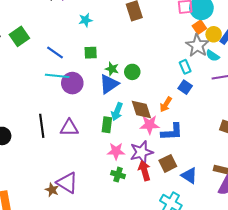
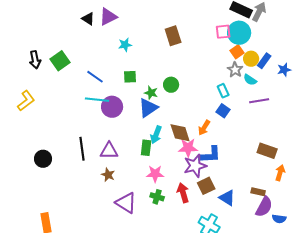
gray star: (197, 45) -> (235, 70), size x0.7
green circle: (132, 72) -> (171, 85), moved
purple star: (141, 152) -> (195, 166), moved
purple triangle: (67, 183) -> (126, 203), moved
brown star: (52, 190) -> (108, 175), moved

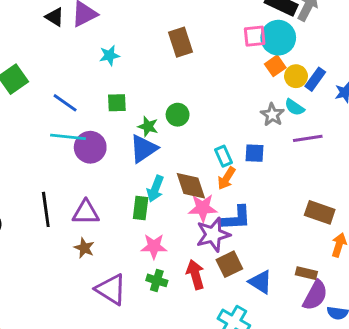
gray star: (235, 70) -> (272, 115), moved
cyan rectangle: (223, 91) -> (223, 156), moved
blue square: (223, 111) -> (255, 153), turned -32

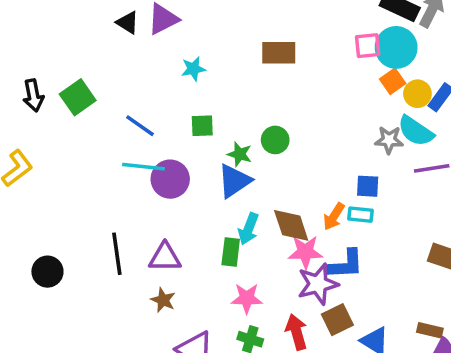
brown rectangle: (181, 42) -> (279, 53), turned -72
cyan semicircle: (295, 107) -> (416, 131), size x1.5
gray star: (272, 115) -> (389, 140), turned -30
cyan rectangle: (223, 156) -> (361, 215), moved, turned -60

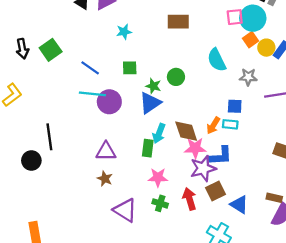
cyan semicircle: (416, 131) -> (217, 60), moved, turned 30
black line: (117, 254) -> (49, 137), moved

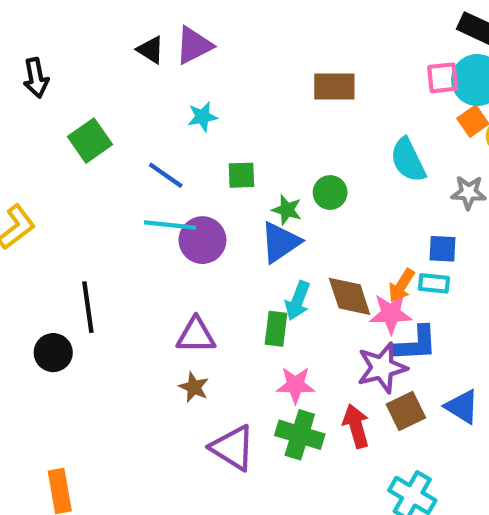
cyan star: (124, 32) -> (202, 117), moved
black arrow: (22, 49) -> (36, 78), moved
pink star: (195, 148) -> (391, 314), moved
green cross: (160, 203) -> (300, 435), size x1.5
blue triangle: (239, 205) -> (462, 407), moved

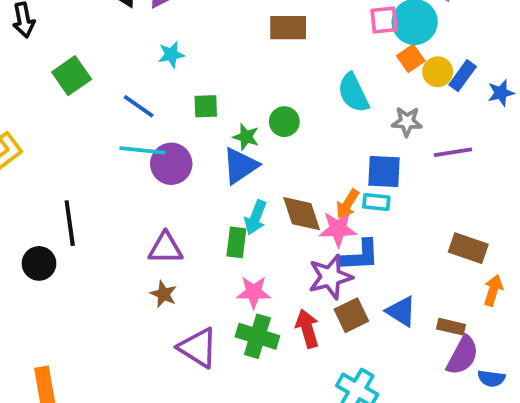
blue square: (443, 249) -> (384, 171), size x1.4

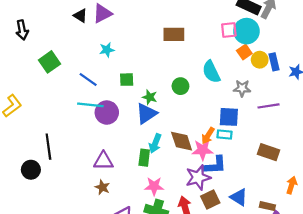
blue rectangle: (463, 76) -> (274, 62), turned -49
green circle: (284, 122) -> (180, 86), moved
brown rectangle: (468, 248) -> (268, 152), moved

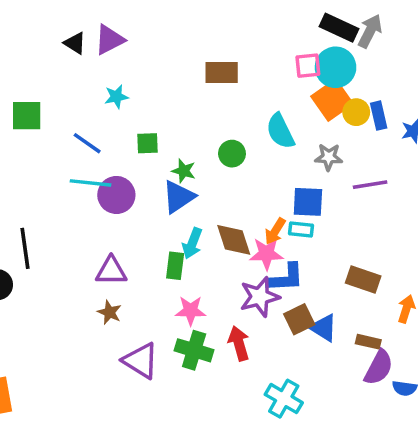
orange square: (244, 52) -> (332, 100), size x1.6
green square: (50, 62) -> (27, 116), turned 35
brown rectangle: (268, 152) -> (363, 280), moved
brown square: (210, 199) -> (299, 319), moved

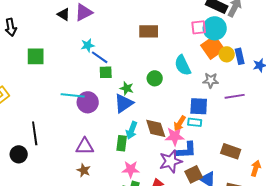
blue line: (87, 143) -> (100, 57), moved

